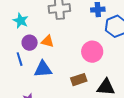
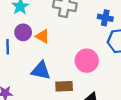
blue triangle: (43, 69) -> (41, 71), moved

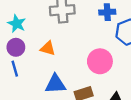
purple circle: (23, 32) -> (16, 47), moved

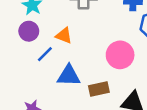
blue line: (15, 69) -> (45, 54), moved, turned 56

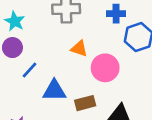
orange triangle: (64, 36) -> (79, 49), moved

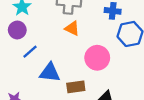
orange triangle: (79, 49) -> (72, 28), moved

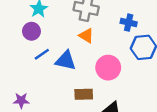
blue triangle: (50, 73) -> (66, 61), moved

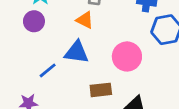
orange triangle: (86, 36) -> (85, 20), moved
blue line: (42, 54) -> (48, 70), moved

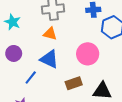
purple circle: (34, 21) -> (14, 53), moved
blue triangle: (77, 52) -> (49, 59), turned 30

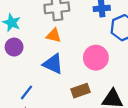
purple circle: (14, 53) -> (14, 47), moved
blue line: (31, 78) -> (27, 92), moved

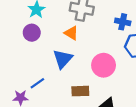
blue triangle: (53, 64) -> (63, 59), turned 30
blue line: (27, 92) -> (37, 83), moved

